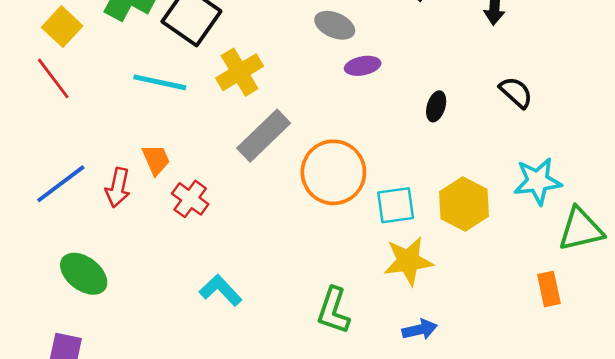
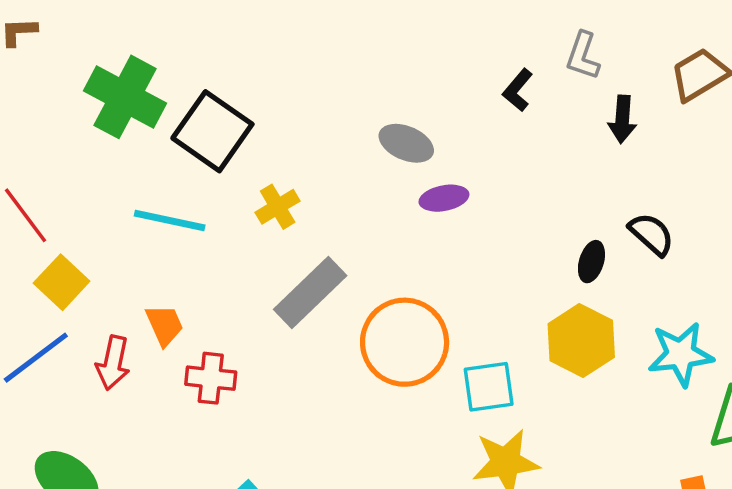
yellow square: (62, 27) -> (62, 282), moved
yellow cross: (240, 72) -> (278, 207), size x0.7
black ellipse: (436, 106) -> (591, 262), moved
red cross: (190, 199) -> (211, 378), turned -30
yellow hexagon: (464, 204) -> (581, 340), moved

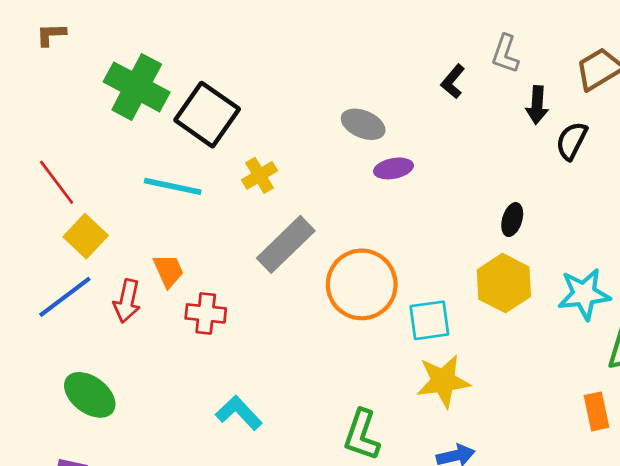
black semicircle: (651, 234) -> (572, 141), moved, turned -105

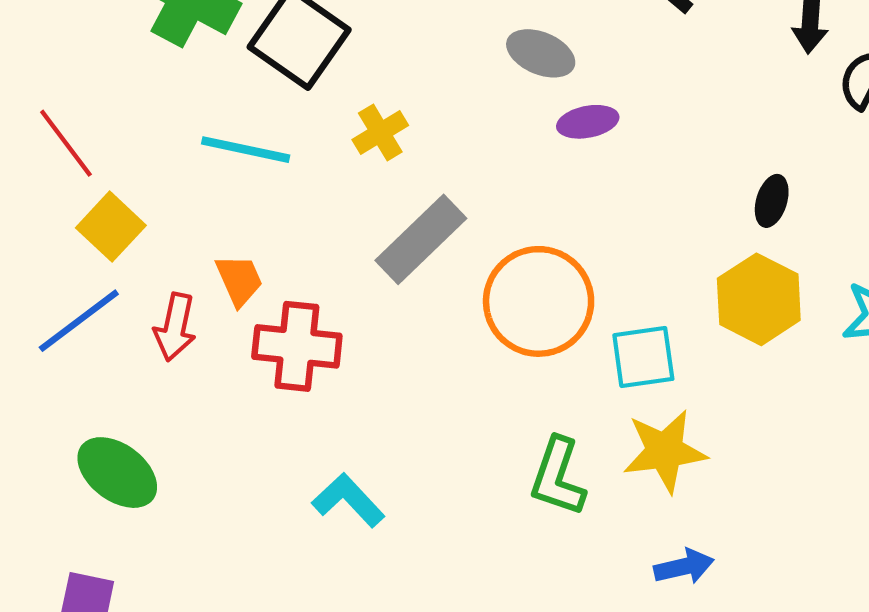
red cross: (206, 313) -> (297, 346), size x1.4
green L-shape: (362, 435) -> (558, 477), moved

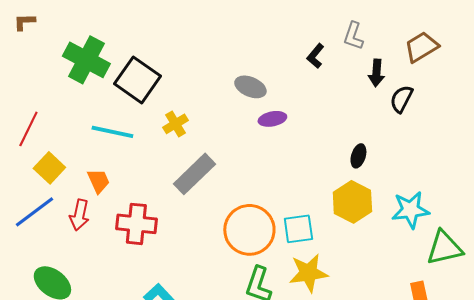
red line: (66, 143) -> (28, 129), turned 63
orange trapezoid: (239, 280) -> (98, 181), moved
orange circle: (539, 301) -> (249, 230), moved

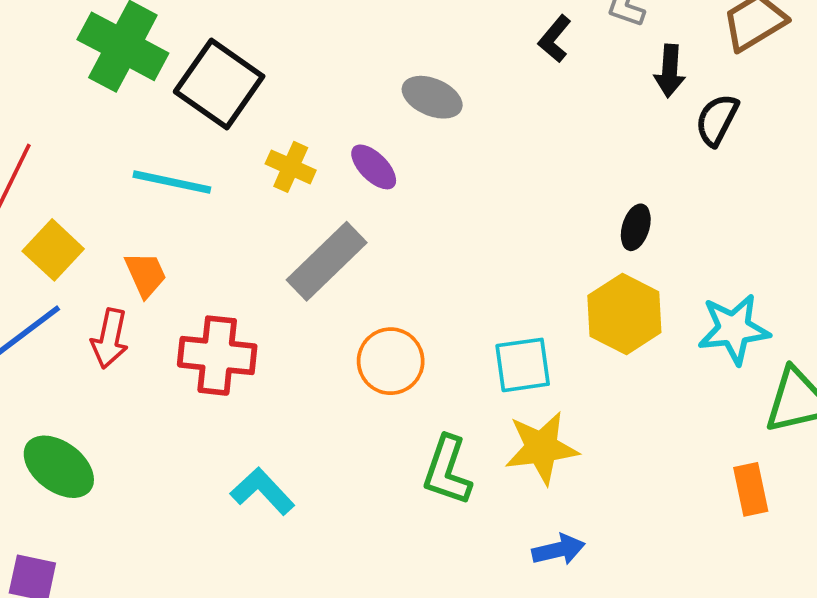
purple ellipse: (272, 119) -> (374, 167), moved, turned 56
yellow cross: (175, 124) -> (291, 167), turned -35
orange circle: (249, 230) -> (391, 361), moved, size x0.7

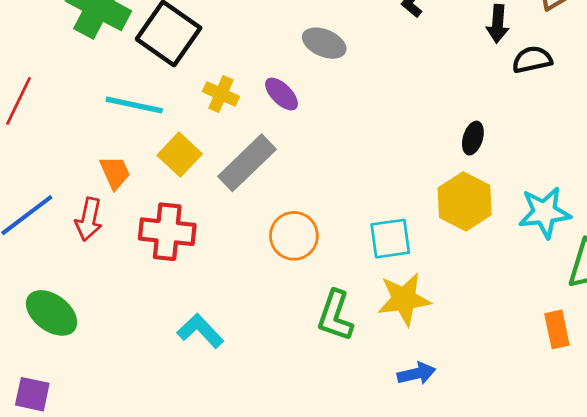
black semicircle: (717, 120) -> (532, 60), turned 51
yellow square: (53, 250) -> (180, 155), moved

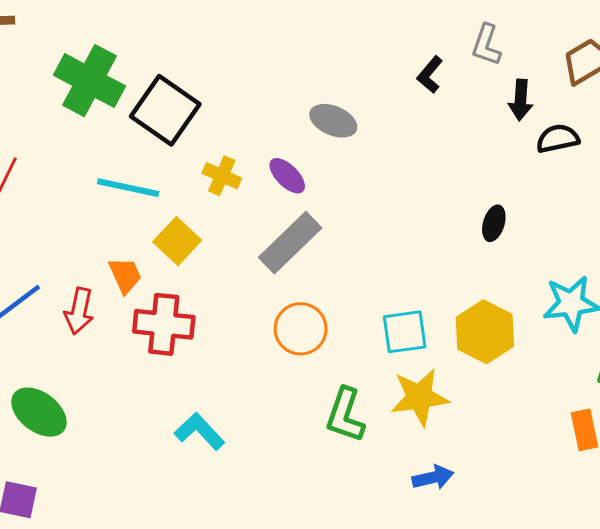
gray rectangle: (247, 163) -> (290, 243), moved
orange trapezoid: (115, 172) -> (125, 275), moved
yellow hexagon: (465, 201) -> (485, 332), moved

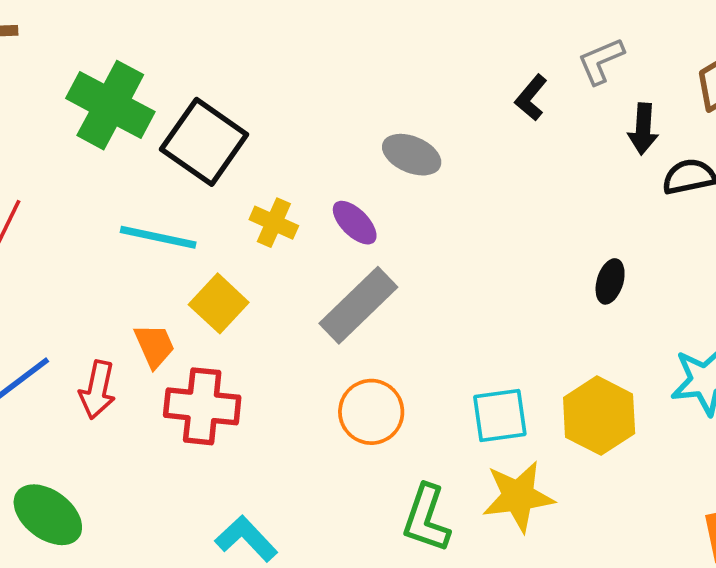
gray L-shape: (486, 45) -> (601, 61), turned 48

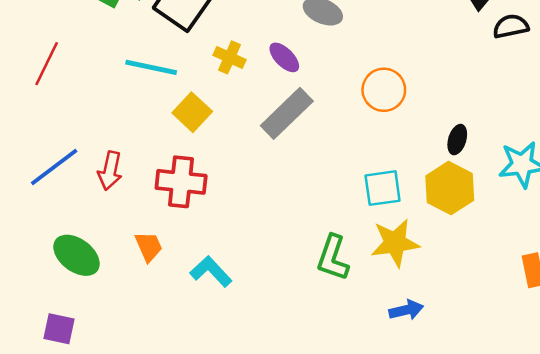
black ellipse: (610, 281) -> (457, 140), moved
orange trapezoid: (154, 346) -> (149, 247), moved
orange circle: (371, 412) -> (384, 90), moved

